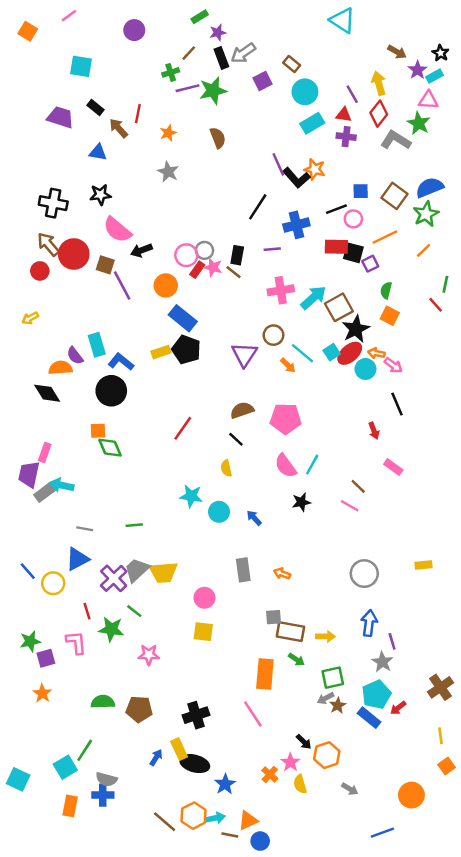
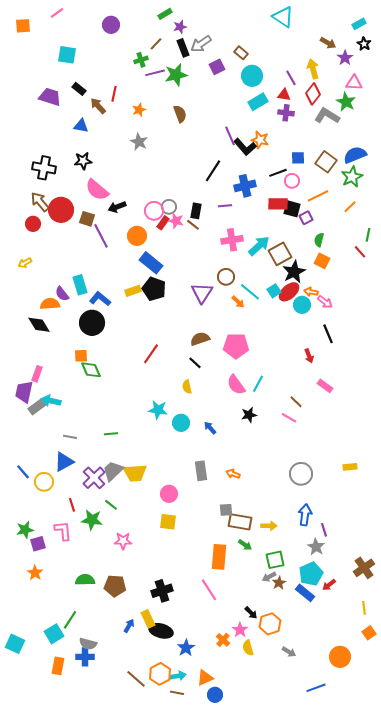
orange square: (28, 31) -> (23, 26), turned -35
cyan rectangle: (434, 76) -> (359, 24), moved
brown line: (230, 835) -> (177, 693), moved

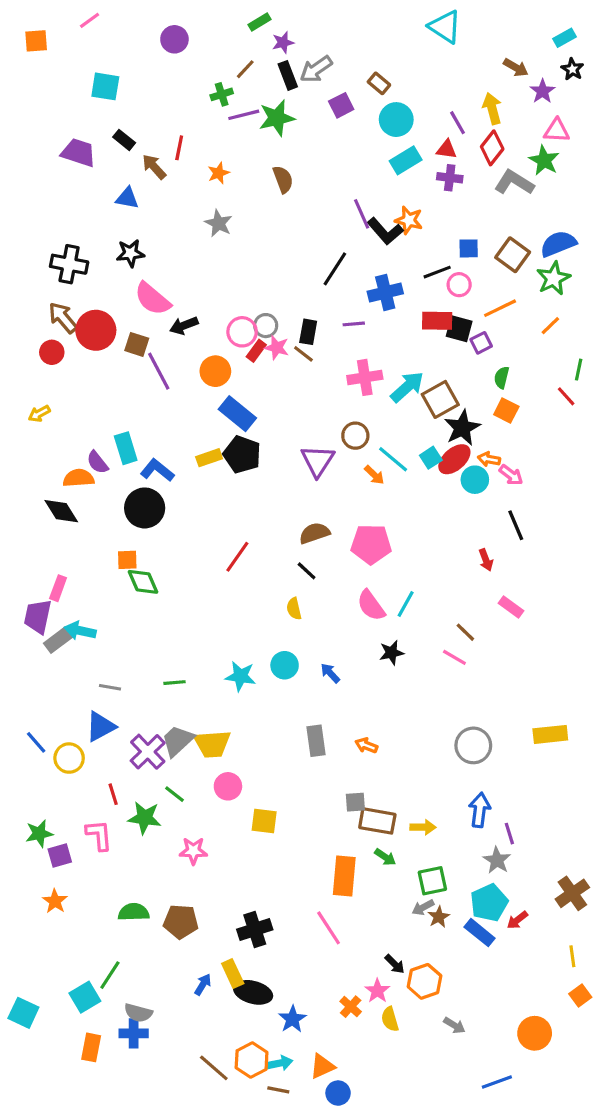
cyan star: (158, 410) -> (241, 676), moved
yellow rectangle: (350, 467) -> (550, 734), size x1.5
pink circle: (169, 494) -> (228, 786), moved

